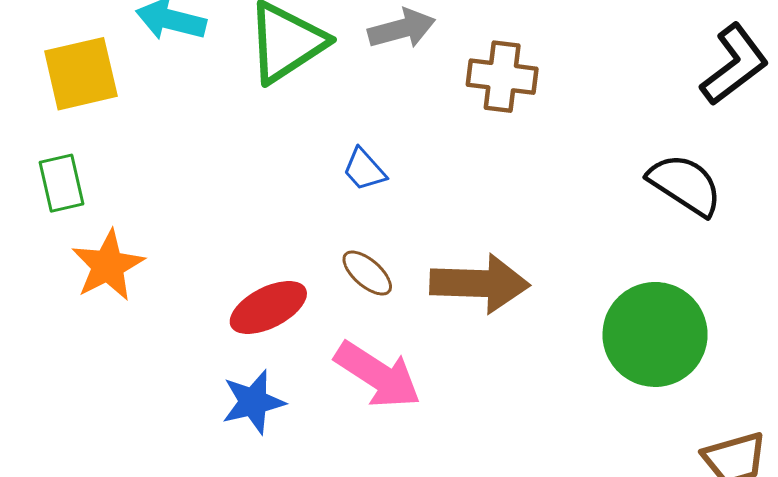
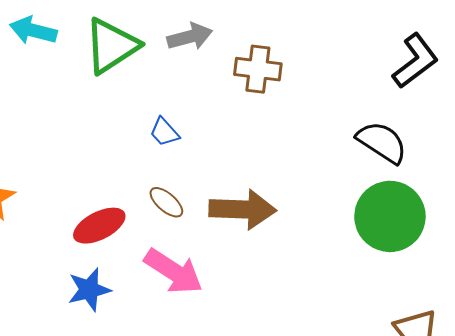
green circle: (655, 334) -> (390, 216), moved

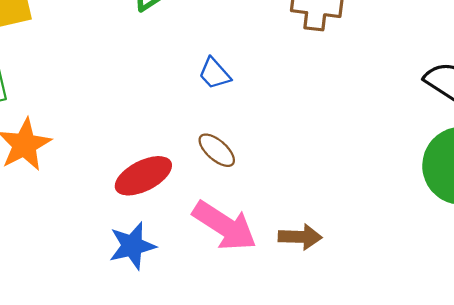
brown arrow: (243, 209) -> (300, 237), moved, size x0.6

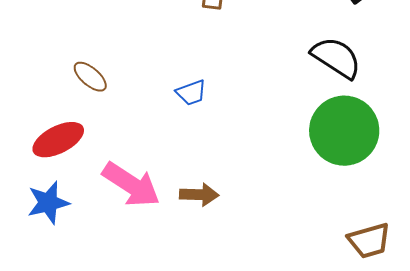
blue trapezoid: (215, 73) -> (191, 93), moved, turned -68
brown ellipse: (217, 150) -> (90, 77), moved

